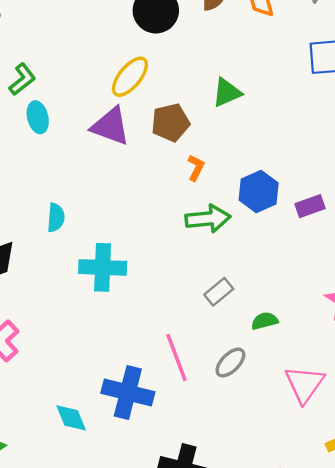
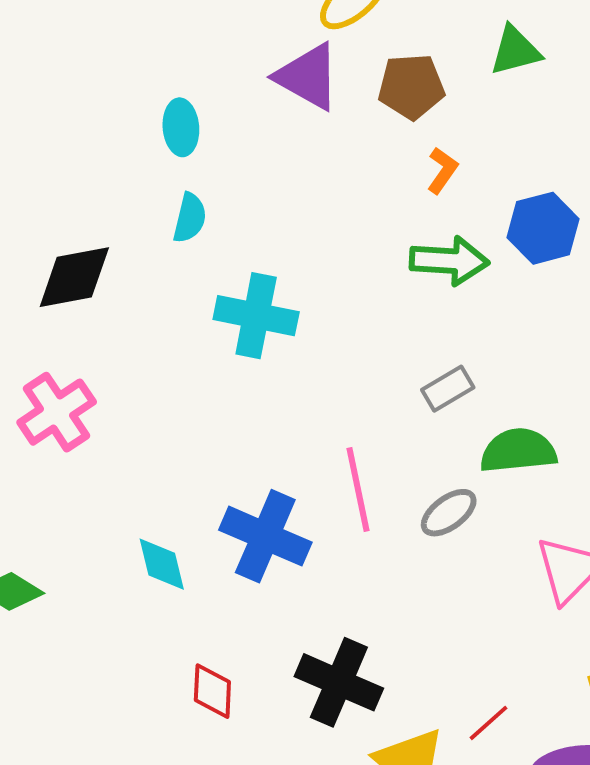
cyan ellipse: (38, 117) -> (181, 127), moved
green semicircle: (265, 321) -> (518, 451), size x1.6

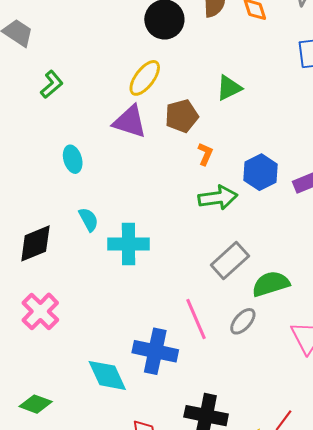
cyan semicircle: (190, 218) -> (89, 220), moved, turned -30
gray rectangle: (448, 389) -> (230, 261), size x1.5
cyan diamond: (162, 564) -> (107, 375), size x1.4

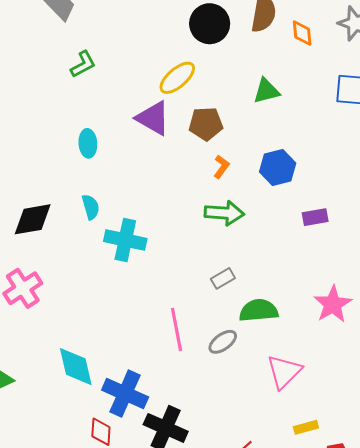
green triangle: (229, 88) -> (266, 91), moved
blue hexagon: (261, 172) -> (278, 168), moved
gray rectangle: (230, 261) -> (223, 278), size x0.6
blue cross: (155, 351) -> (125, 393), moved

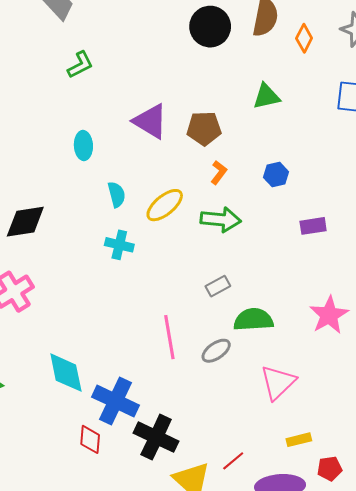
orange diamond: (302, 33) -> (304, 38), turned 32
yellow ellipse: (177, 78) -> (165, 205), moved
blue hexagon: (278, 168) -> (276, 175), size x0.7
cyan semicircle: (91, 207) -> (117, 194), moved
cyan cross: (125, 240) -> (119, 245), size x0.7

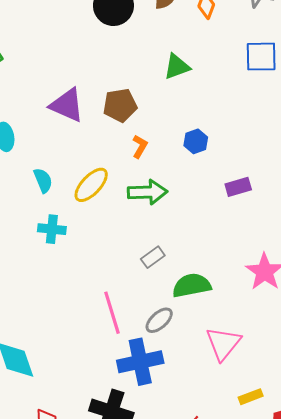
blue cross: (116, 401) -> (140, 362), moved, turned -30

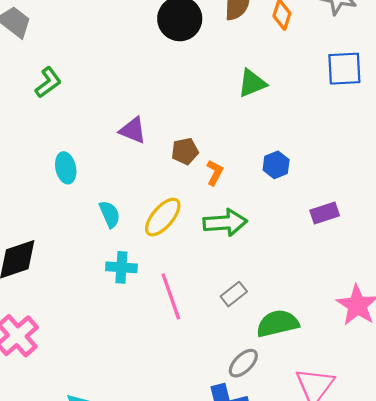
purple triangle: (67, 105) -> (133, 130), size x0.7
brown pentagon: (120, 105) -> (185, 151), moved, size x0.7
pink line: (112, 313) -> (171, 296), moved

